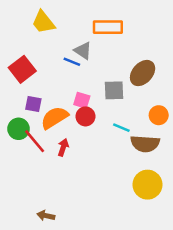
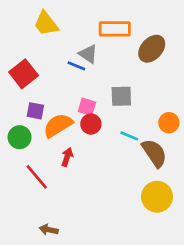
brown ellipse: (143, 73) -> (152, 49), moved
red line: (35, 141) -> (37, 177), moved
brown semicircle: (145, 144) -> (154, 153), turned -128

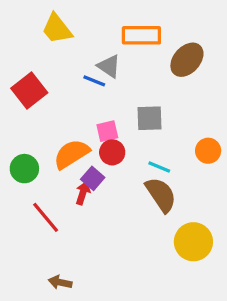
pink square: (87, 107) -> (107, 131), turned -30
purple square: (35, 111) -> (93, 178), moved, turned 30
brown semicircle: (154, 153) -> (161, 195), moved

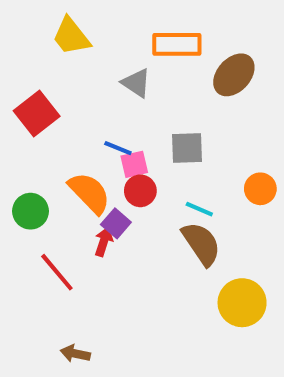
blue line: (94, 81) -> (118, 148), moved
orange semicircle: (72, 154) -> (89, 193), turned 78

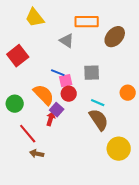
brown arrow: (75, 354) -> (37, 154), moved

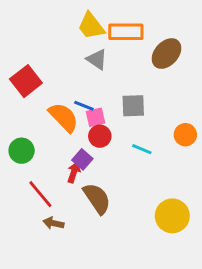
yellow trapezoid: (35, 18) -> (91, 26), moved
orange semicircle: (44, 95) -> (64, 117), moved
brown semicircle: (99, 120) -> (97, 198), moved

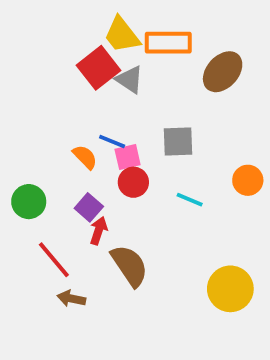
red square: (26, 81) -> (99, 68), moved
orange semicircle: (64, 117) -> (85, 157), size x0.6
purple square: (82, 159) -> (89, 207), moved

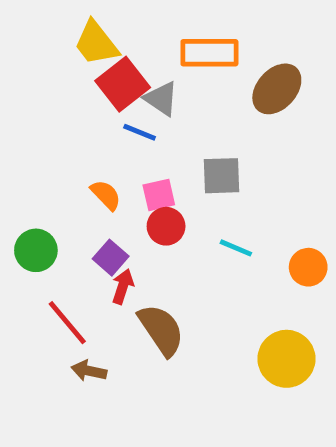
yellow trapezoid: (122, 35) -> (96, 43), moved
blue line: (112, 142) -> (140, 132), moved
orange circle: (248, 180) -> (308, 267), moved

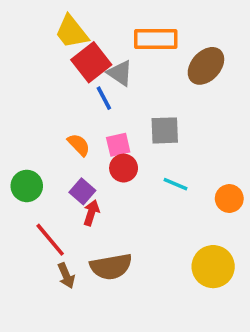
blue line: (140, 132) -> (104, 98), turned 40
brown semicircle: (161, 330) -> (111, 267), moved, turned 114
brown arrow: (89, 371) -> (66, 276), turned -125

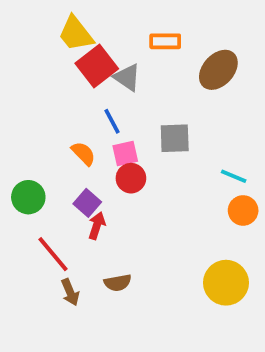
orange rectangle: (156, 39) -> (165, 41), size x0.7
blue line: (104, 98) -> (112, 121), moved
cyan line: (175, 184) -> (234, 176), moved
brown semicircle: (111, 267) -> (118, 283), size x0.6

